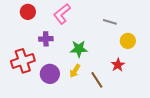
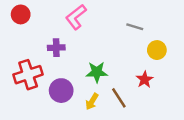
red circle: (28, 12) -> (21, 14), moved
green star: (79, 49) -> (97, 72), moved
yellow arrow: (75, 71) -> (92, 102), moved

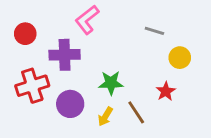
red circle: (21, 14) -> (25, 34), moved
purple cross: (56, 48) -> (65, 55), size x1.5

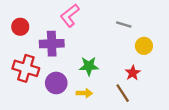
red cross: (32, 86) -> (26, 68), turned 35
brown line: (136, 112) -> (123, 93), moved
yellow arrow: (105, 117) -> (84, 93), turned -120

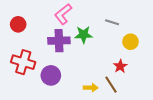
purple cross: (52, 44) -> (59, 41), moved
green star: (89, 66) -> (84, 35), moved
yellow arrow: (84, 93) -> (91, 88), moved

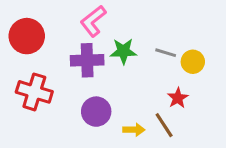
gray line: (112, 22) -> (166, 53), moved
red circle: (18, 24) -> (27, 36), size x1.5
purple circle: (51, 75) -> (96, 112), moved

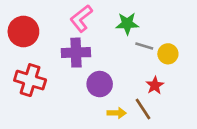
green star: (123, 51) -> (127, 24), moved
purple circle: (96, 112) -> (100, 84), moved

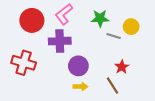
red circle: (23, 32) -> (32, 20), moved
yellow circle: (168, 54) -> (131, 27), moved
yellow arrow: (117, 113) -> (80, 87), moved

